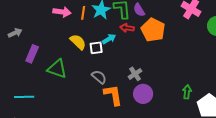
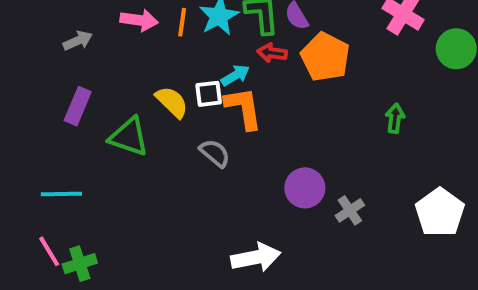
gray arrow: (15, 33) -> (78, 41), moved
yellow semicircle: (78, 42) -> (172, 102), moved
gray cross: (135, 74) -> (350, 210), moved
green arrow: (187, 92) -> (395, 118), moved
orange L-shape: (113, 95) -> (243, 108), moved

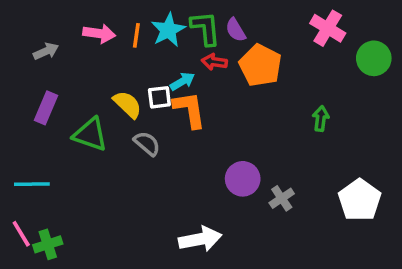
gray semicircle: (215, 153) -> (147, 143), moved

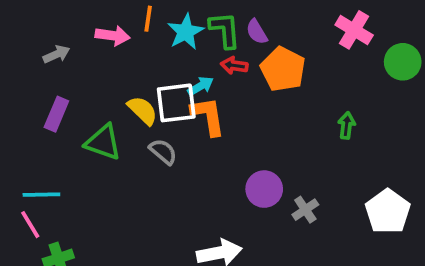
orange line: (136, 35) -> (148, 19), moved
white square: (159, 97) -> (176, 103), size x1.6
pink line: (21, 234) -> (30, 225), moved

